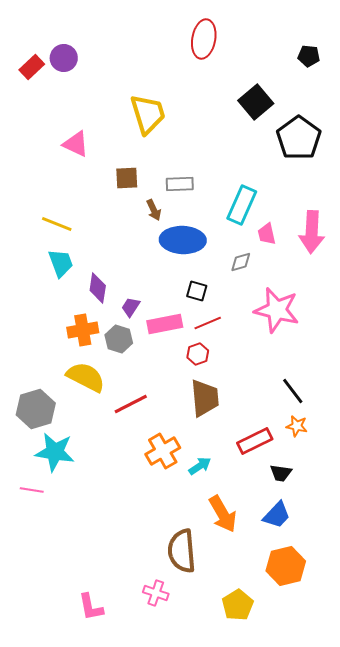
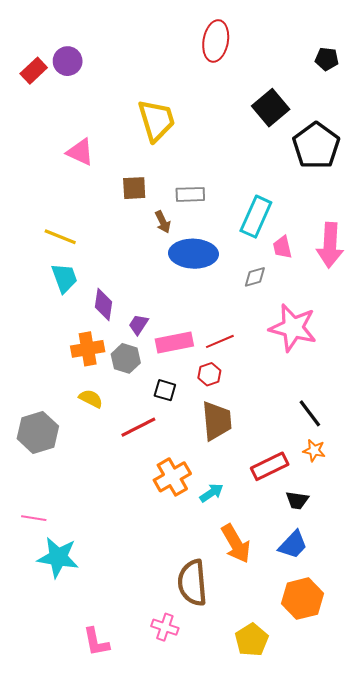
black square: (197, 291) -> (165, 390), moved
yellow semicircle: (86, 377) -> (91, 399), size x0.6
cyan star: (55, 452) -> (58, 557), moved

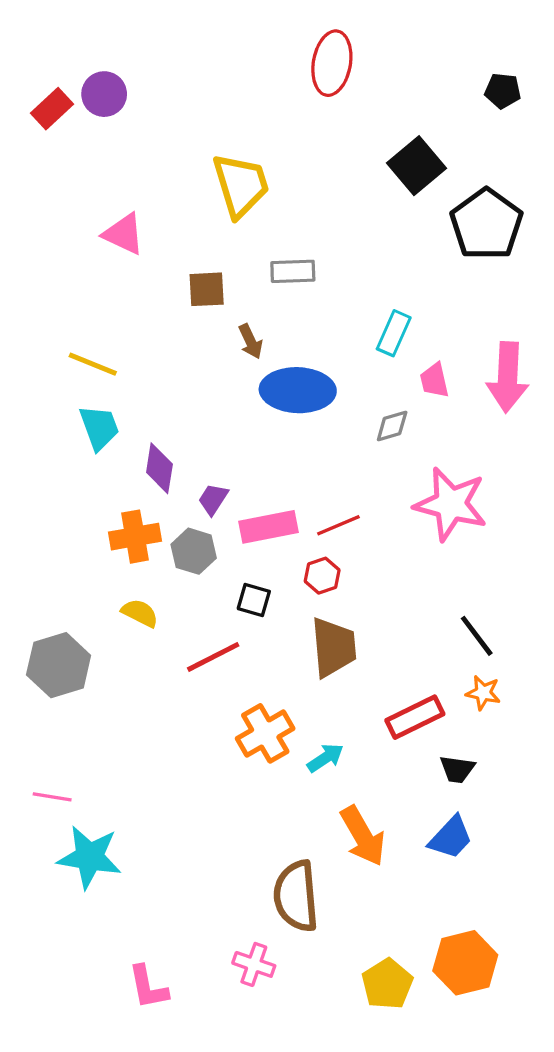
gray rectangle: (190, 194) -> (293, 271), moved
cyan rectangle: (256, 217) -> (394, 333), size x0.7
orange hexagon: (302, 599) -> (465, 963), moved

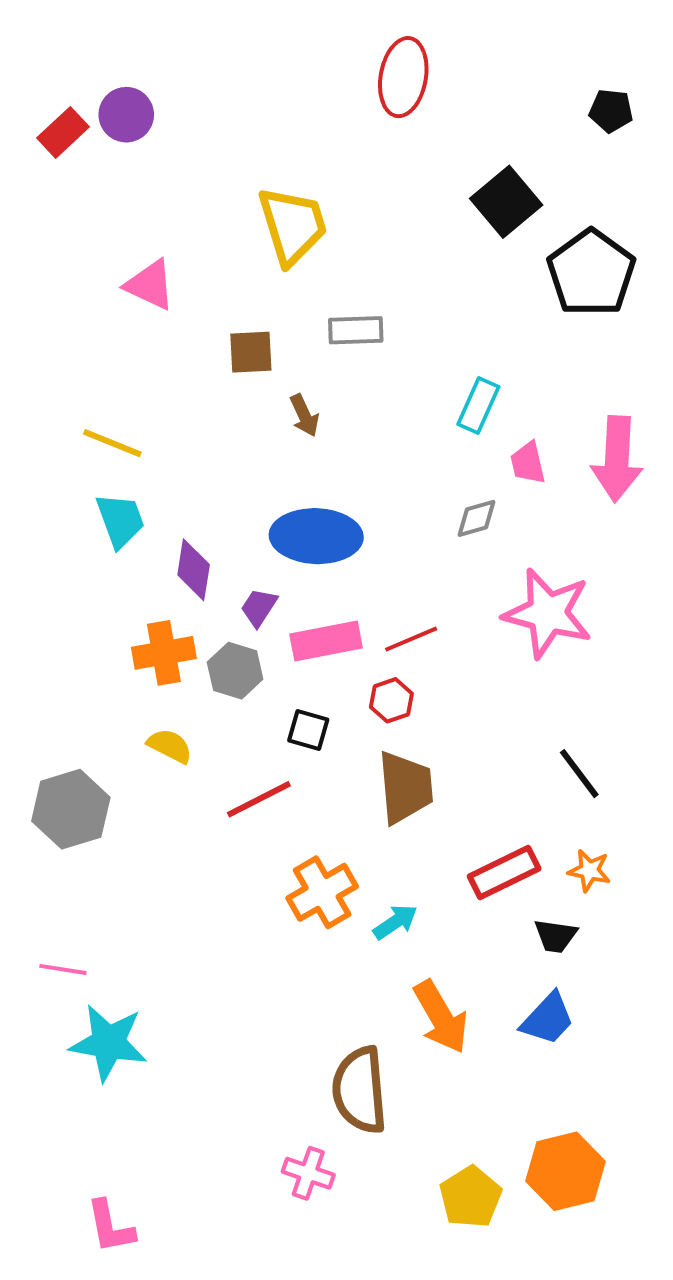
blue ellipse: (298, 390) -> (316, 536), moved
orange star: (483, 693) -> (589, 871), moved
pink L-shape: (148, 987) -> (110, 1227), moved

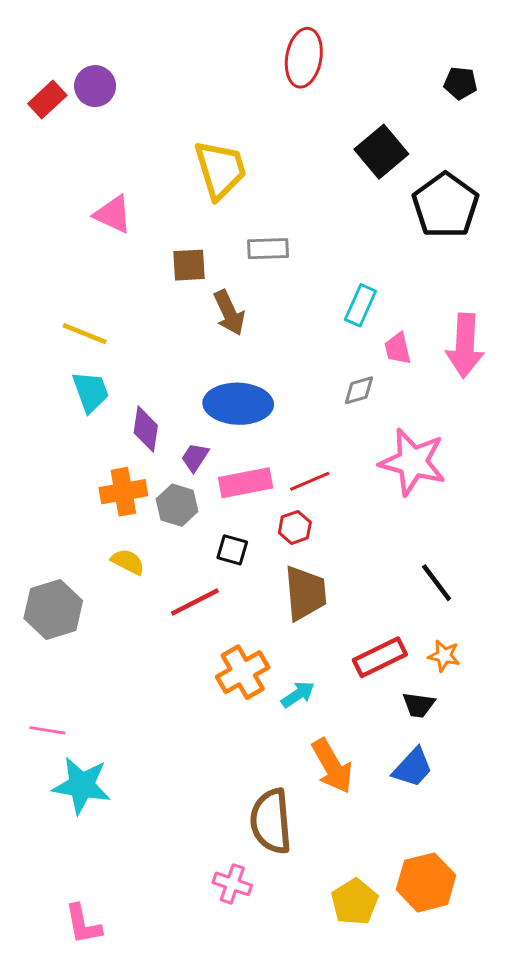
brown arrow: (304, 415) -> (229, 313), size x1.4

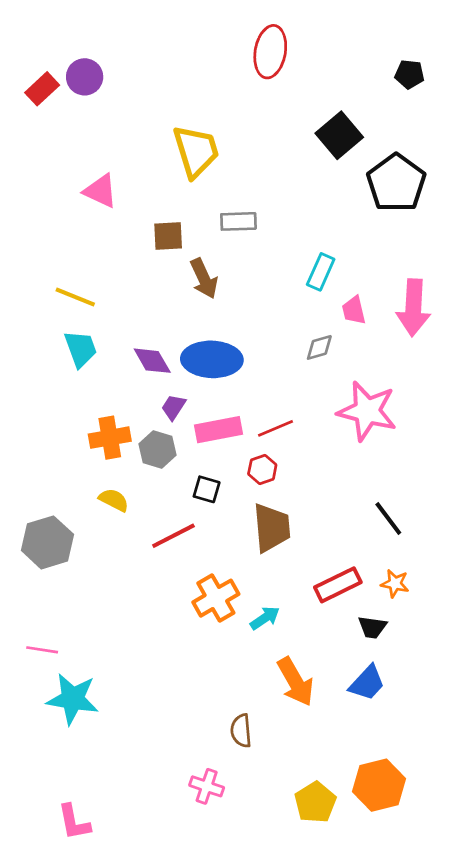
purple diamond: (146, 429) -> (152, 361), moved, turned -39
brown semicircle: (271, 821) -> (241, 731), size x0.6

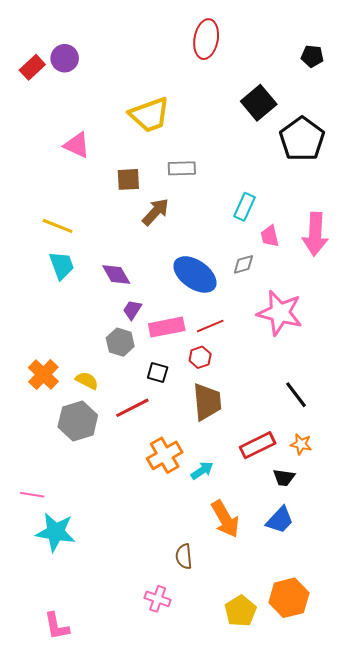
yellow trapezoid: (196, 151) -> (150, 115), turned 87
brown arrow: (204, 278) -> (156, 212), turned -112
blue ellipse: (212, 359) -> (195, 274), moved, turned 33
orange cross: (110, 438) -> (43, 374), moved, turned -36
gray hexagon: (47, 542) -> (78, 421), moved

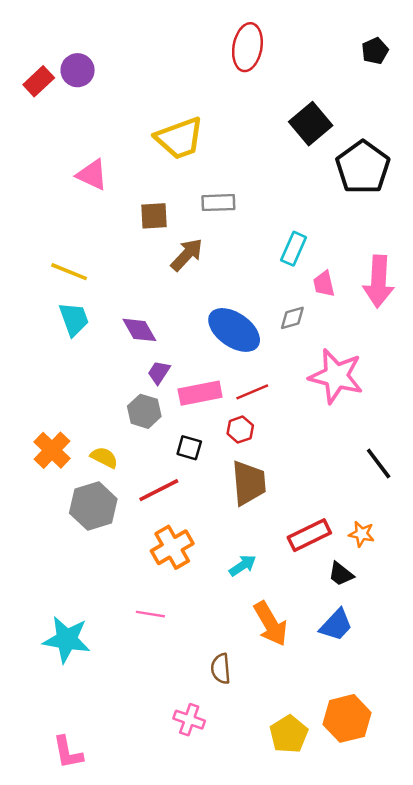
black pentagon: (312, 56) -> (375, 51), moved, turned -30
black line: (296, 395) -> (379, 464), moved
orange cross: (165, 455) -> (172, 547), moved
black trapezoid: (284, 478) -> (341, 574), turned 30
pink line: (32, 495) -> (150, 614), moved

